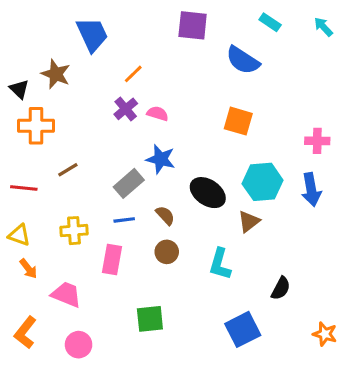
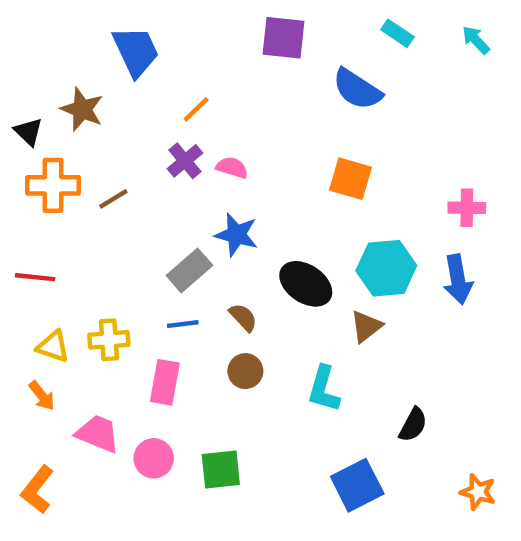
brown line: (68, 170) -> (113, 199), moved
yellow triangle: (19, 235) -> (53, 346), moved
pink circle: (79, 345) -> (154, 458), moved

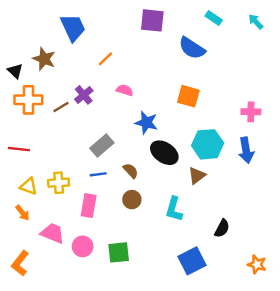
purple cross: (185, 161) -> (84, 95), moved
blue star: (236, 235) -> (146, 123), moved

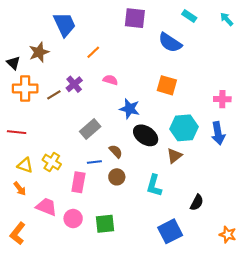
brown star: (44, 59) -> (39, 52), turned 30
blue line: (98, 174) -> (94, 162), moved
yellow cross: (59, 183) -> (52, 162), turned 36

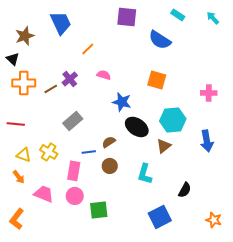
brown star: (39, 52) -> (25, 36), moved
gray rectangle: (90, 129) -> (73, 121), moved
blue arrow: (218, 133) -> (207, 141), moved
brown semicircle: (116, 151) -> (109, 142), turned -80
pink circle: (73, 219) -> (75, 196), moved

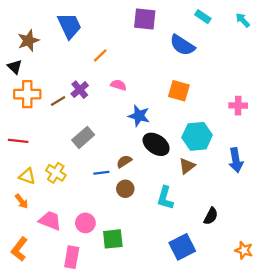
pink rectangle: (74, 171) -> (72, 257), moved

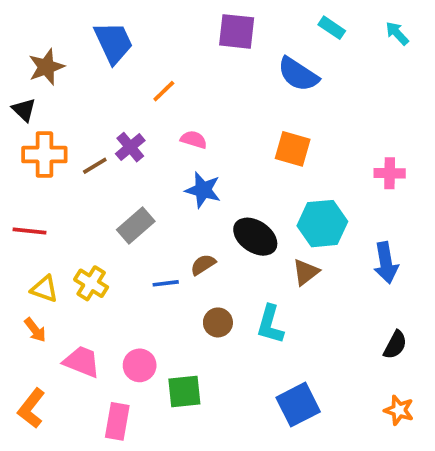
blue star: (139, 116) -> (203, 190), moved
brown circle: (125, 189) -> (218, 322), moved
black semicircle: (211, 216) -> (395, 345), moved

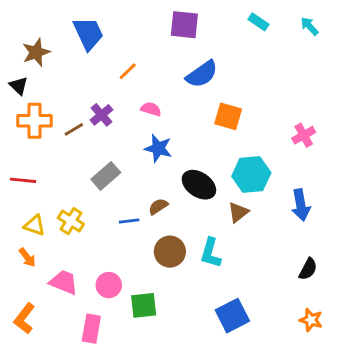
blue semicircle: (298, 74) -> (202, 74), moved, turned -68
pink cross: (390, 173) -> (304, 135), turned -30
brown circle: (218, 322) -> (170, 252), size x1.4

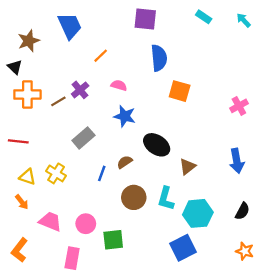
blue semicircle: (202, 74) -> (159, 58), turned -60
cyan hexagon: (251, 175) -> (198, 213), moved
blue line: (129, 221) -> (102, 173), turned -63

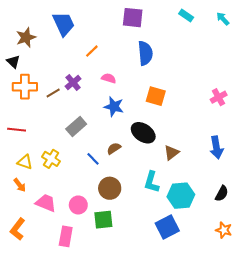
orange square: (180, 91) -> (156, 96), moved
blue line: (102, 173) -> (93, 159), turned -64
brown circle: (134, 197) -> (110, 188), moved

